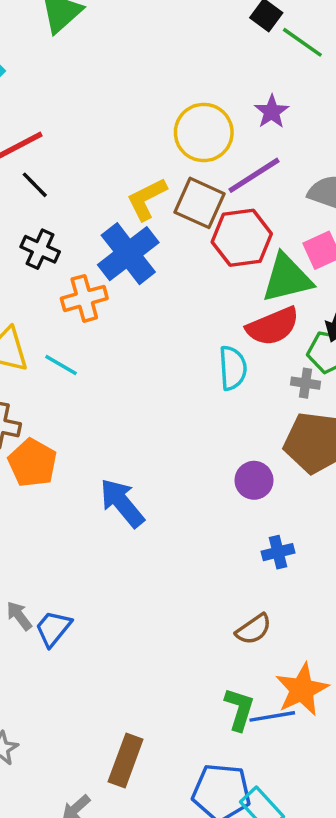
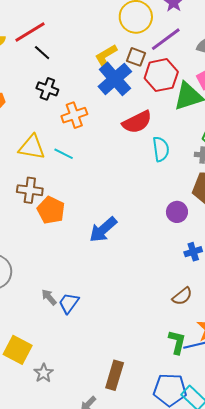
brown square: (199, 203) -> (136, 57), size x0.7
blue cross: (128, 254) -> (115, 79), moved
red semicircle: (273, 326) -> (137, 122), moved
blue arrow: (122, 503) -> (103, 230), turned -88

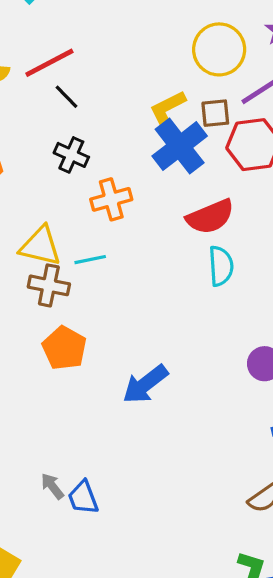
brown square: (136, 57) -> (215, 113), turned -30
cyan semicircle: (161, 149) -> (221, 266), moved
cyan line: (64, 154) -> (90, 260), turned -42
brown cross: (30, 190) -> (49, 285), moved
blue trapezoid: (69, 303) -> (83, 498), turned -60

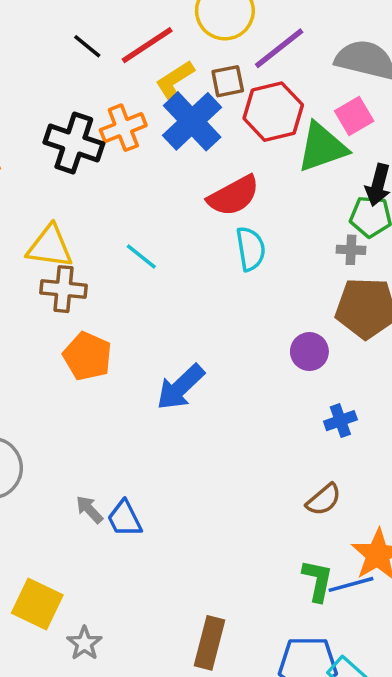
red line: (49, 63) -> (147, 45), moved
black line: (66, 97) -> (87, 46), moved
black cross: (71, 155) -> (74, 143), size x1.5
orange cross: (111, 199) -> (123, 128), moved
cyan line: (90, 260) -> (141, 256), moved, turned 56

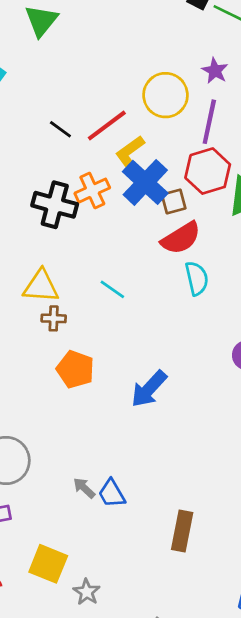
purple line: (279, 48) -> (209, 122), turned -36
brown square: (228, 81) -> (174, 201), moved
brown cross: (63, 289) -> (54, 318), size x0.7
brown rectangle: (209, 643) -> (182, 531), moved

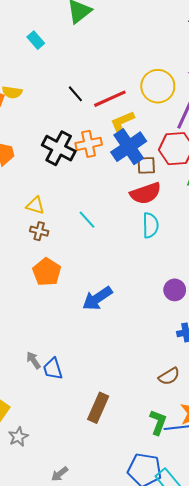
yellow triangle: (41, 286) -> (35, 205), size x0.7

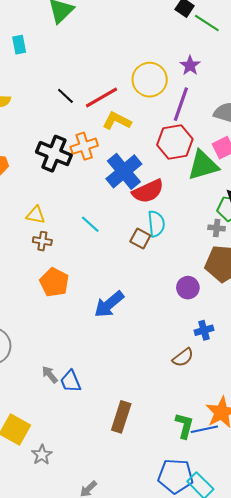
cyan rectangle: (36, 40) -> (19, 45), turned 36
yellow L-shape: (122, 123) -> (117, 121), turned 56
blue cross: (129, 147) -> (124, 171), moved
brown square: (146, 165) -> (140, 238), moved, turned 36
brown semicircle: (169, 376) -> (183, 357), moved

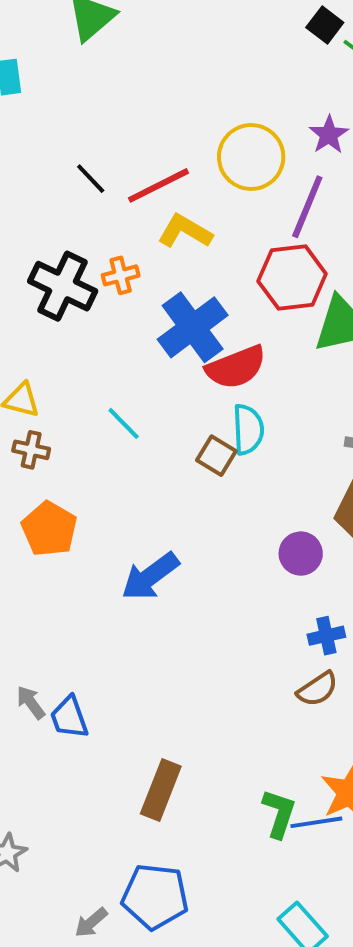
orange cross: (84, 146) -> (121, 275), size x0.7
brown semicircle: (183, 357) -> (317, 689), moved
blue pentagon: (175, 476) -> (155, 896), moved

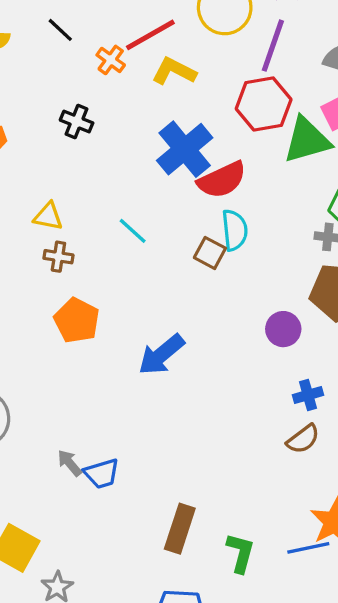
black line: (91, 179) -> (60, 30), moved
orange cross: (121, 275) -> (111, 60), moved, turned -36
black cross: (63, 286) -> (77, 122), size x0.6
blue trapezoid: (69, 717) -> (102, 474), turned -84
green L-shape: (279, 813) -> (241, 553), moved

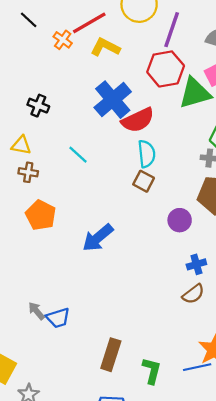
black cross: (77, 122) -> (38, 106), moved
brown square: (210, 253) -> (144, 181), moved

